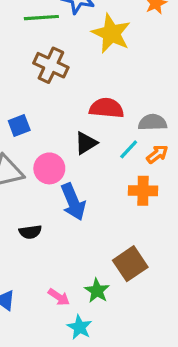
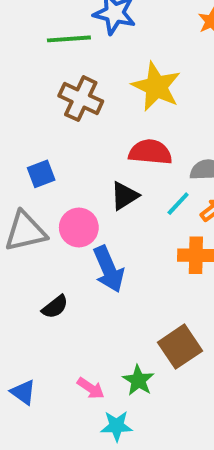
yellow star: (111, 33) -> (156, 87), moved
black semicircle: (30, 232) -> (55, 307), turned -30
cyan star: (79, 327) -> (117, 426), turned -30

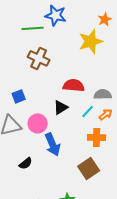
yellow star: (156, 87) -> (91, 41), moved, turned 30
brown square: (180, 347) -> (89, 168), moved

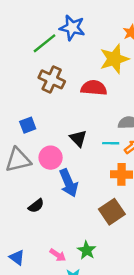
green line: (33, 28) -> (45, 43), turned -35
red semicircle: (74, 85) -> (94, 88), moved
black triangle: (61, 107) -> (78, 138), turned -42
cyan line: (88, 111) -> (111, 143), turned 48

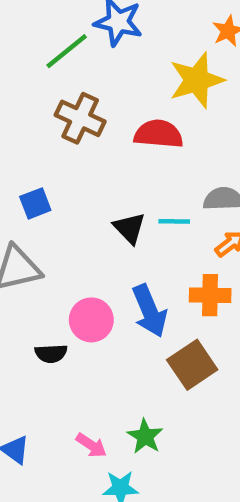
cyan line: (111, 143) -> (174, 221), moved
pink circle: (51, 158) -> (91, 320), moved
blue arrow: (69, 183) -> (150, 311), moved
black semicircle: (36, 206) -> (51, 353), turned 35

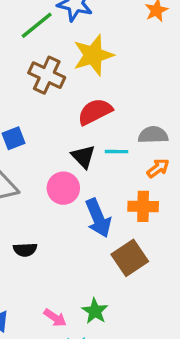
yellow star: (197, 80) -> (93, 55), moved
red semicircle: (159, 134) -> (95, 112), moved, turned -32
pink circle: (91, 320) -> (63, 188), moved

